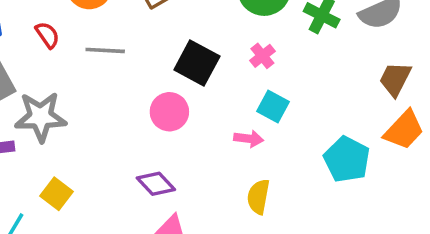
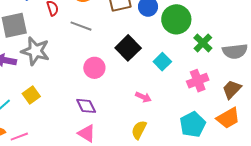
pink cross: (262, 56) -> (198, 81), moved, size x1.5
cyan square: (273, 107) -> (162, 62), moved
pink circle: (169, 112) -> (94, 68), moved

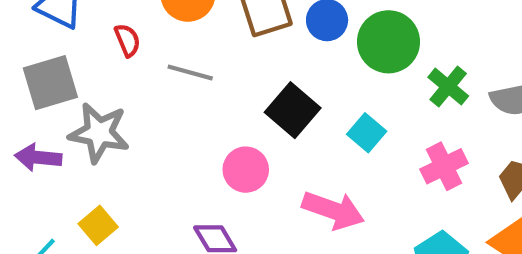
pink circle: (94, 68) -> (246, 170), moved
pink arrow: (143, 97) -> (333, 210), size x1.8

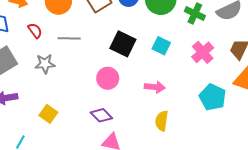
gray star: (99, 133) -> (45, 64), moved, size x0.7
pink arrow: (333, 210) -> (155, 87), size x0.7
yellow square: (98, 225) -> (48, 114), moved

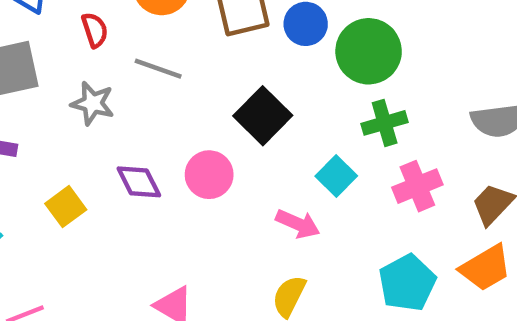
green cross: (195, 14) -> (385, 123), moved, turned 30
cyan square: (161, 46) -> (336, 176), moved
purple diamond: (101, 115) -> (139, 182), moved

